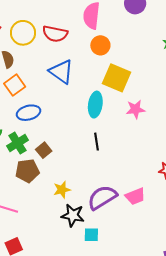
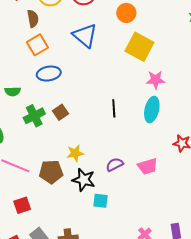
cyan ellipse: (95, 105) -> (152, 110), moved
green cross: (17, 143) -> (34, 116), moved
brown pentagon: (27, 171) -> (51, 172), moved
purple semicircle: (102, 197) -> (115, 164), size x0.6

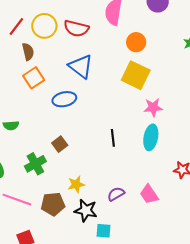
orange circle: (126, 13) -> (136, 42), moved
blue ellipse: (49, 74) -> (64, 99), moved
green cross: (34, 116) -> (35, 164), moved
pink trapezoid: (148, 166) -> (149, 194), turned 75

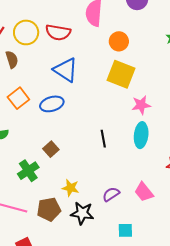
orange square: (34, 78) -> (18, 98), moved
yellow star: (76, 184) -> (70, 188), turned 30
cyan square: (104, 231) -> (125, 230), moved

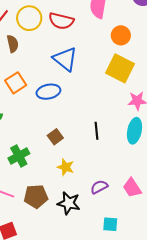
brown square: (51, 149) -> (55, 137), moved
yellow star: (70, 188) -> (66, 167), moved

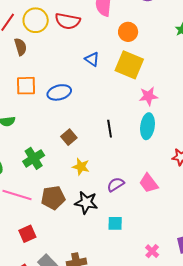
blue triangle: (65, 59) -> (92, 59), moved, size x0.6
orange square: (16, 83) -> (26, 86), turned 35
cyan square: (110, 224) -> (115, 223), moved

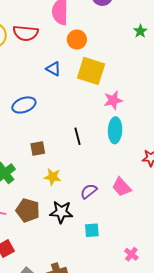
orange circle: (128, 32) -> (77, 40), moved
brown square: (69, 137) -> (38, 149), turned 35
brown pentagon: (53, 198) -> (28, 210), turned 30

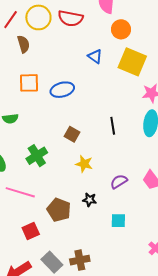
brown square: (38, 149) -> (72, 134), turned 35
brown pentagon: (28, 210) -> (59, 210), moved
black star: (61, 212) -> (90, 200), size x0.6

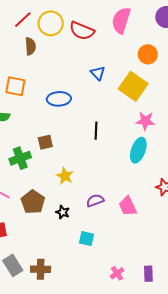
orange circle: (121, 29) -> (148, 54), moved
orange square: (29, 83) -> (15, 86), moved
black line: (113, 126) -> (96, 131), moved
brown square: (72, 134) -> (45, 142), moved, turned 35
brown pentagon: (59, 210) -> (33, 202), moved

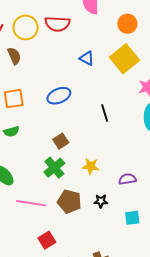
yellow square: (133, 86) -> (124, 59), turned 36
green cross: (20, 158) -> (54, 168), moved
purple semicircle: (95, 201) -> (127, 179), turned 30

